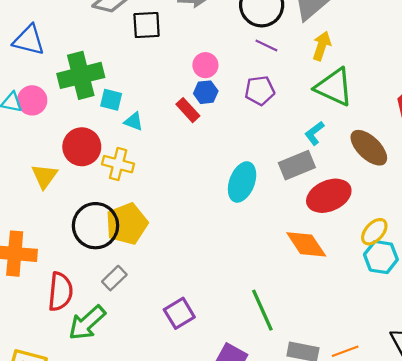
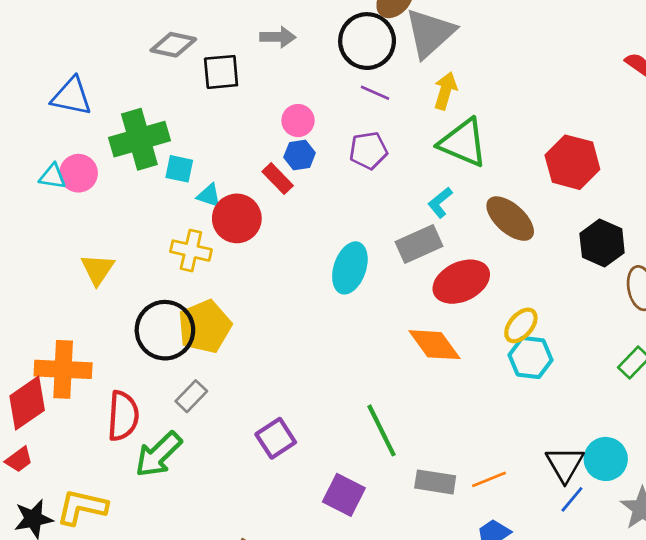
red circle: (82, 147) -> (237, 218), moved

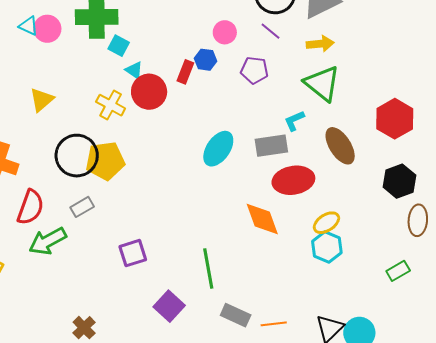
yellow arrow: (445, 91) -> (320, 44), turned 52
pink circle: (298, 121) -> (225, 32), moved
red rectangle: (278, 179) -> (185, 72), turned 50

